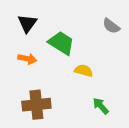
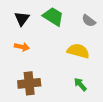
green trapezoid: (61, 43) -> (53, 17), moved
yellow semicircle: (84, 71) -> (78, 51), moved, size x1.5

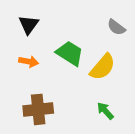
green trapezoid: (53, 17) -> (70, 53), moved
yellow semicircle: (78, 51) -> (103, 67), turned 115

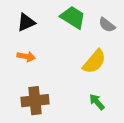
black triangle: (29, 25) -> (26, 22), turned 30
green trapezoid: (70, 53) -> (73, 17), moved

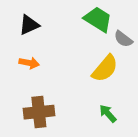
green trapezoid: (73, 17) -> (98, 19), moved
gray semicircle: (107, 25) -> (123, 39), moved

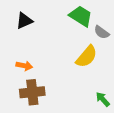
orange arrow: (29, 63) -> (24, 66), moved
green arrow: (108, 113) -> (103, 99), moved

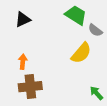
orange arrow: (24, 66) -> (23, 62), turned -96

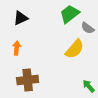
green trapezoid: (76, 15) -> (70, 14), turned -70
orange arrow: (23, 62) -> (17, 48), moved

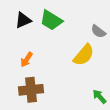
green trapezoid: (70, 14) -> (51, 20), moved, turned -110
orange arrow: (17, 48) -> (26, 59), moved, turned -152

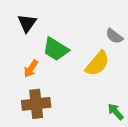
black triangle: (23, 20) -> (27, 23), turned -30
green trapezoid: (51, 20) -> (56, 49), moved

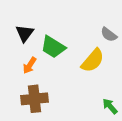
black triangle: (27, 23) -> (25, 33), moved

